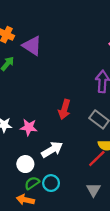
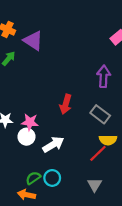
white circle: (25, 164) -> (26, 137), moved

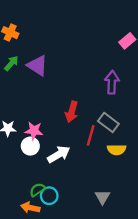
purple triangle: (33, 41) -> (37, 66), moved
red line: (98, 153) -> (91, 135), moved, turned -30
cyan circle: (52, 178) -> (49, 196), moved

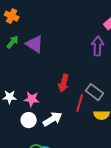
purple arrow: (112, 82) -> (98, 46), moved
white circle: (30, 146) -> (29, 120), moved

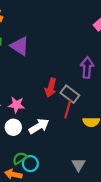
purple arrow: (98, 46) -> (87, 67), moved
gray rectangle: (95, 92) -> (70, 94), moved

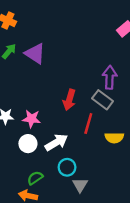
gray rectangle: (70, 94) -> (103, 100), moved
cyan circle: (30, 164) -> (67, 167), moved
gray triangle: (78, 165) -> (80, 185), moved

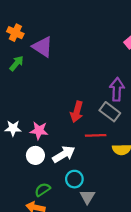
purple triangle: (35, 54) -> (42, 47), moved
red line: (88, 123) -> (96, 135), turned 72

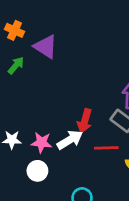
white arrow: (64, 154) -> (70, 140), moved

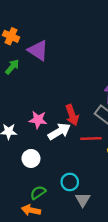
red arrow: (85, 121) -> (72, 115), turned -36
pink star: (42, 142) -> (38, 120), moved

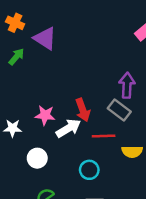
cyan circle: (70, 182) -> (89, 170), moved

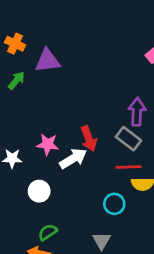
purple triangle: (45, 38) -> (48, 61), turned -40
red line: (104, 136) -> (128, 167), moved
cyan circle: (89, 170) -> (114, 204), moved

